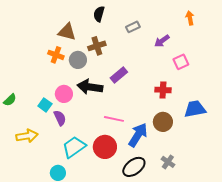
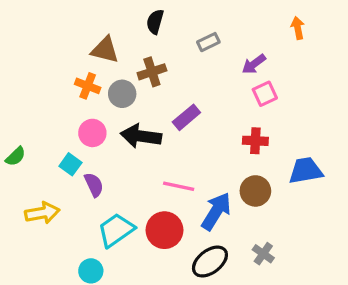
pink square: (181, 62) -> (265, 94), moved
pink circle: (64, 94) -> (92, 133), moved

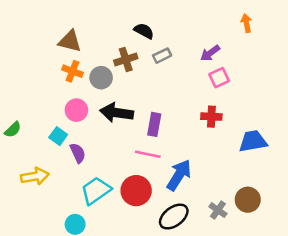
black semicircle: (155, 22) -> (144, 31), moved, turned 102
gray rectangle: (208, 42) -> (162, 56), moved
brown triangle: (105, 50) -> (70, 41), moved
purple rectangle: (186, 117) -> (154, 124), moved, turned -40
brown circle: (255, 191) -> (248, 200), moved

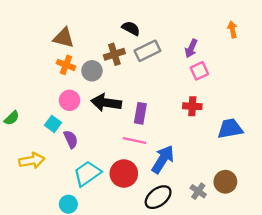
orange arrow: (246, 23) -> (232, 30), moved
purple arrow: (210, 53) -> (191, 48), turned -30
gray rectangle: (162, 56) -> (147, 51), size x1.5

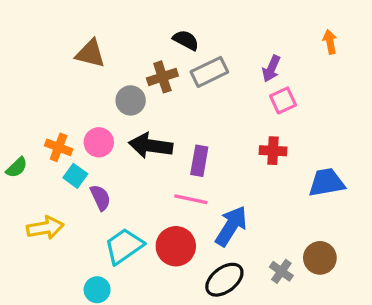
orange cross: (66, 65) -> (59, 147), moved

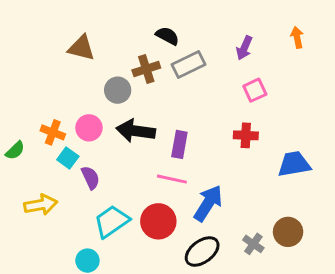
purple arrow: (271, 69) -> (244, 48), moved

